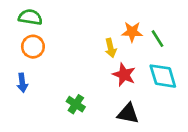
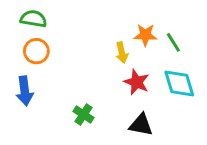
blue arrow: (22, 83) -> (25, 91), size x1.4

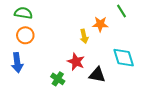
green line: (173, 42) -> (122, 11), moved
red star: (137, 82) -> (76, 62), moved
black triangle: (141, 125) -> (97, 75), moved

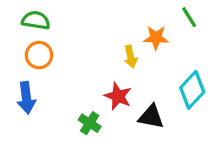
cyan diamond: (124, 58) -> (192, 90), turned 60

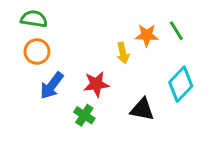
green line: (189, 17) -> (176, 31), moved
red star: (118, 96) -> (96, 84), moved, turned -30
blue arrow: (26, 98) -> (52, 86), moved, turned 44

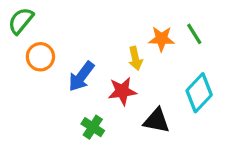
green semicircle: (34, 19) -> (21, 21), moved, turned -60
red star: (96, 84) -> (122, 91), moved
blue arrow: (52, 86) -> (81, 76), moved

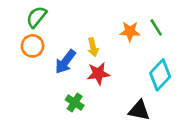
green semicircle: (21, 21) -> (36, 17), moved
yellow arrow: (135, 58) -> (93, 47), moved
black triangle: (157, 121) -> (139, 110), moved

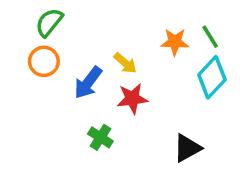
yellow arrow: (93, 47) -> (125, 63), turned -36
cyan diamond: (160, 75) -> (212, 77), moved
black triangle: (139, 110) -> (187, 148), turned -40

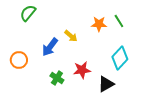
orange circle: (44, 61) -> (19, 60), moved
cyan diamond: (212, 77) -> (120, 58), moved
red star: (132, 98) -> (82, 70), moved

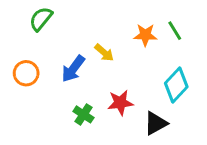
orange circle: (19, 60) -> (26, 73), moved

